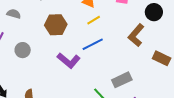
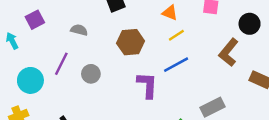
purple L-shape: (69, 61) -> (147, 85), turned -125

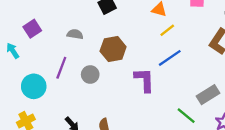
brown hexagon: (131, 42) -> (113, 49), moved

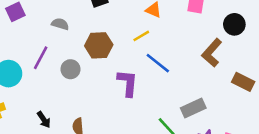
yellow line: (167, 30) -> (141, 36), moved
blue line: (170, 58) -> (158, 63), turned 65

